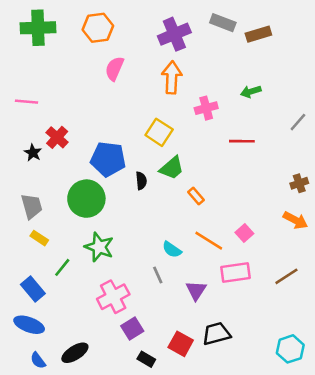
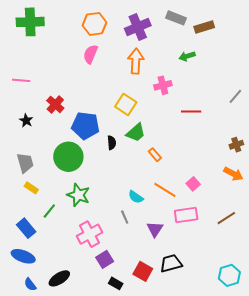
orange hexagon: (98, 28) -> (95, 24), moved
green arrow: (251, 92) -> (187, 56), moved
red cross: (57, 137) -> (55, 104), moved

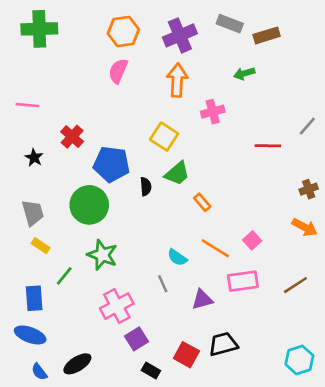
red line: (191, 111) -> (268, 146), moved
blue rectangle: (26, 228) -> (34, 298), turned 36
purple triangle: (155, 229) -> (202, 299), turned 42

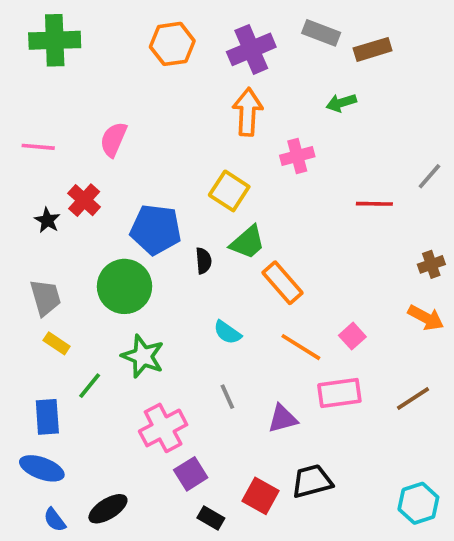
pink semicircle: (118, 71) -> (113, 139), moved
red cross: (72, 137) -> (84, 200), moved
orange rectangle: (202, 202) -> (283, 283), size x1.6
cyan semicircle: (177, 257) -> (227, 332), moved

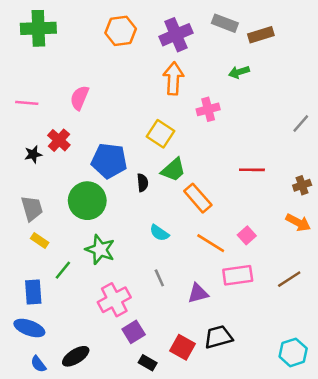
red line: (374, 204) -> (252, 170), moved
black star: (47, 220) -> (33, 154), turned 30

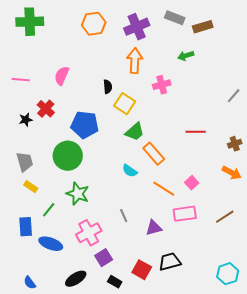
black semicircle: (143, 183) -> (108, 87), moved
cyan semicircle: (159, 233) -> (130, 171), moved
blue ellipse: (29, 328) -> (51, 244), moved
black ellipse: (76, 356) -> (76, 279), moved

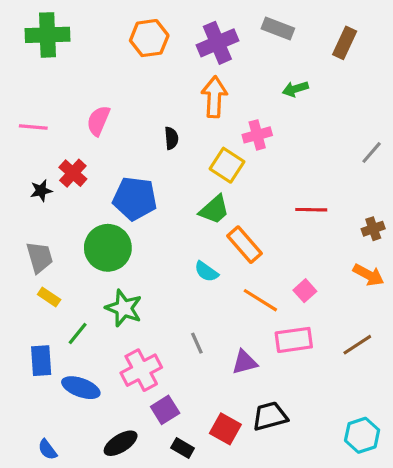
brown rectangle: (203, 27) -> (345, 43), moved, turned -48
yellow square: (125, 104) -> (227, 165), moved

